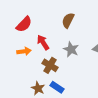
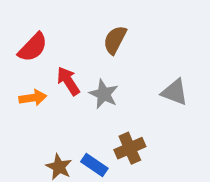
gray star: (71, 49) -> (104, 94), moved
brown cross: (50, 65) -> (130, 148), moved, turned 35

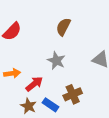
red arrow: (68, 81) -> (34, 84), moved, turned 84
orange arrow: (33, 98) -> (12, 73), moved

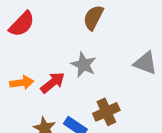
red arrow: (34, 84) -> (53, 83), moved

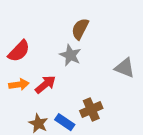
red semicircle: (22, 24) -> (19, 51), moved
gray star: (84, 65) -> (70, 55), moved

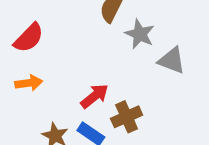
gray star: (70, 55) -> (140, 34), moved
red arrow: (45, 84) -> (95, 96), moved

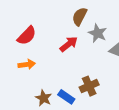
red arrow: (95, 96) -> (69, 44), moved

